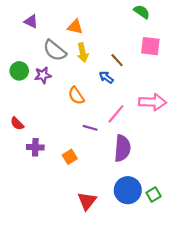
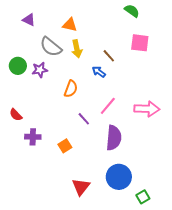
orange semicircle: (76, 96) -> (71, 89), turned -126
pink arrow: (152, 102) -> (147, 109), moved
purple line: (90, 128) -> (84, 119), turned 32
green square: (154, 194) -> (143, 197), moved

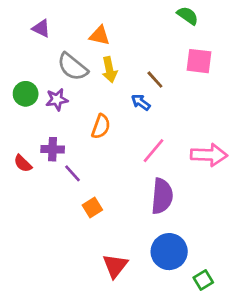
purple line: (84, 119) -> (72, 173), moved
purple cross: (33, 137) -> (53, 149), moved

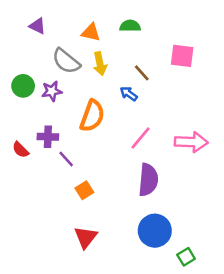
green semicircle: (188, 16) -> (130, 26), moved, turned -36
orange semicircle: (101, 126) -> (92, 116), size x1.4
red triangle: (115, 266) -> (86, 237), moved

